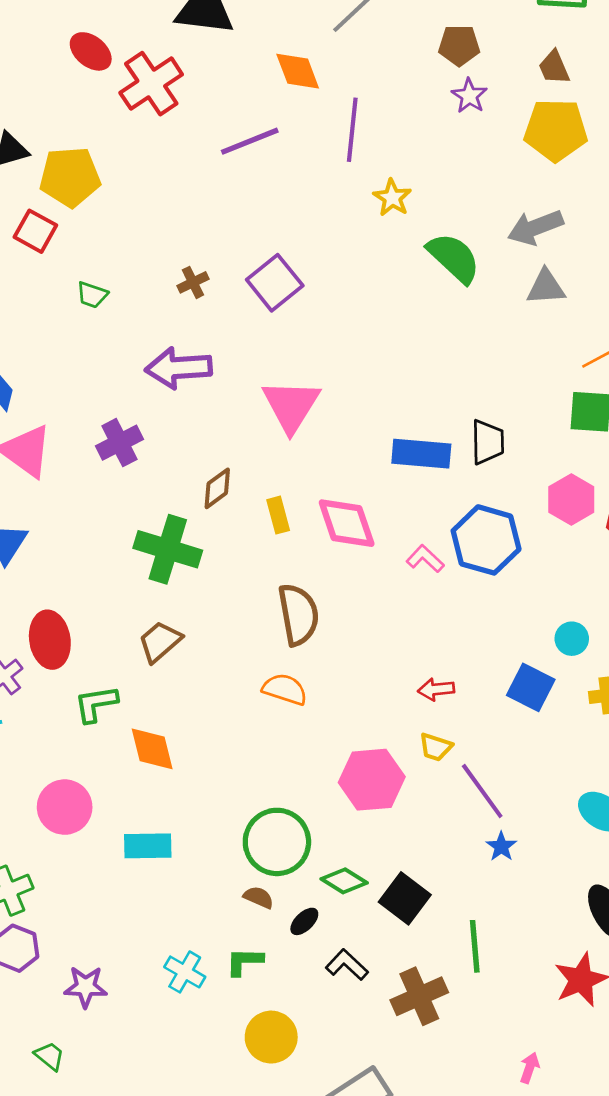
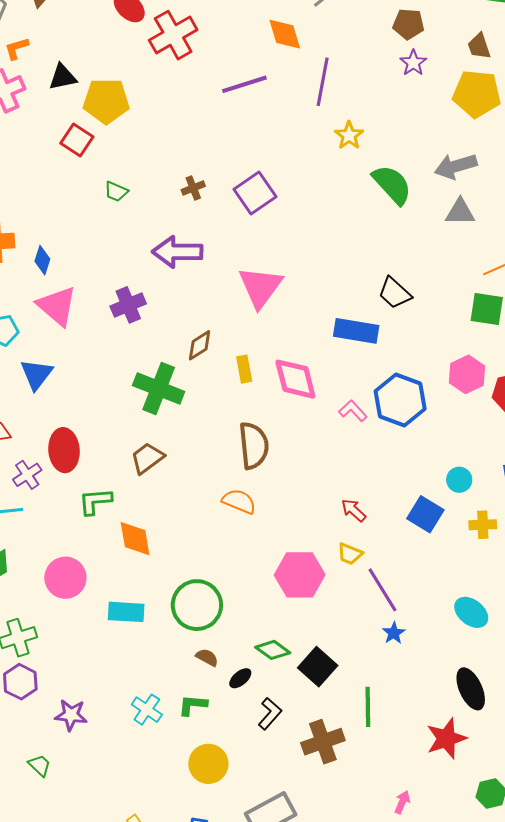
black trapezoid: (488, 442) -> (395, 293), moved, turned 129
red arrow: (436, 689) -> (354, 510), turned 44
green circle: (277, 842) -> (197, 605), moved
black L-shape: (347, 965) -> (270, 714), turned 84

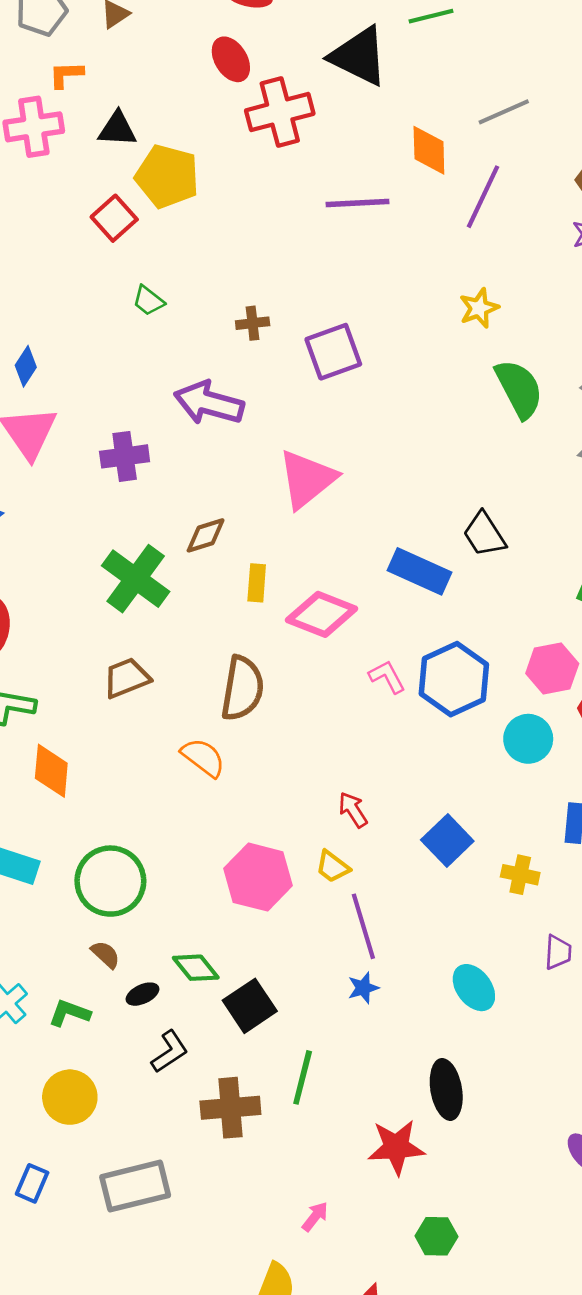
purple line: (323, 82) -> (483, 197), moved
pink diamond: (295, 379) -> (322, 614), turned -69
brown trapezoid: (147, 458) -> (127, 678), moved
cyan circle: (459, 480) -> (528, 739), moved, size x1.4

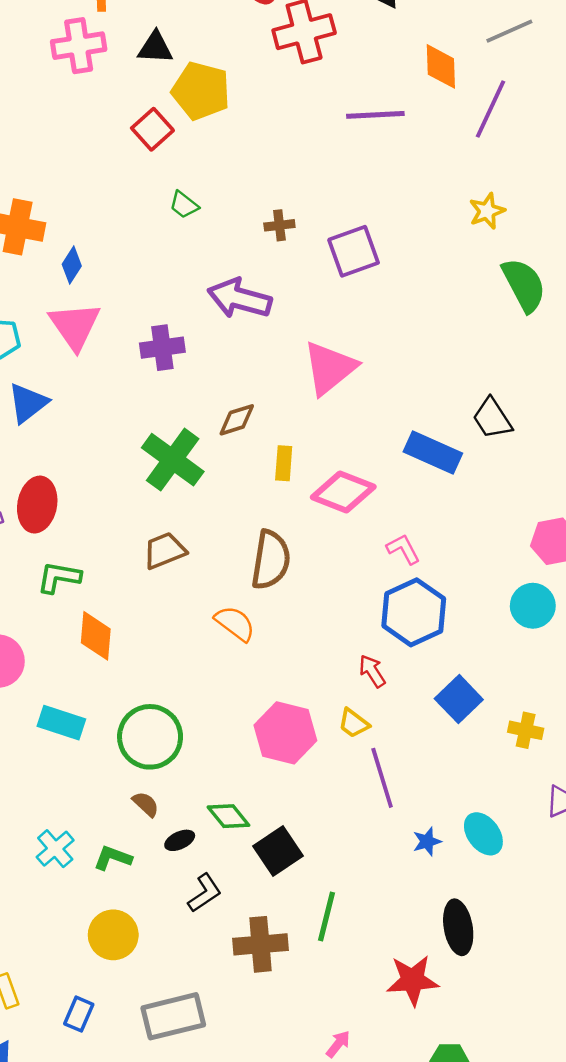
blue hexagon: (454, 679) -> (414, 612), moved
blue star: (363, 988) -> (427, 841), moved

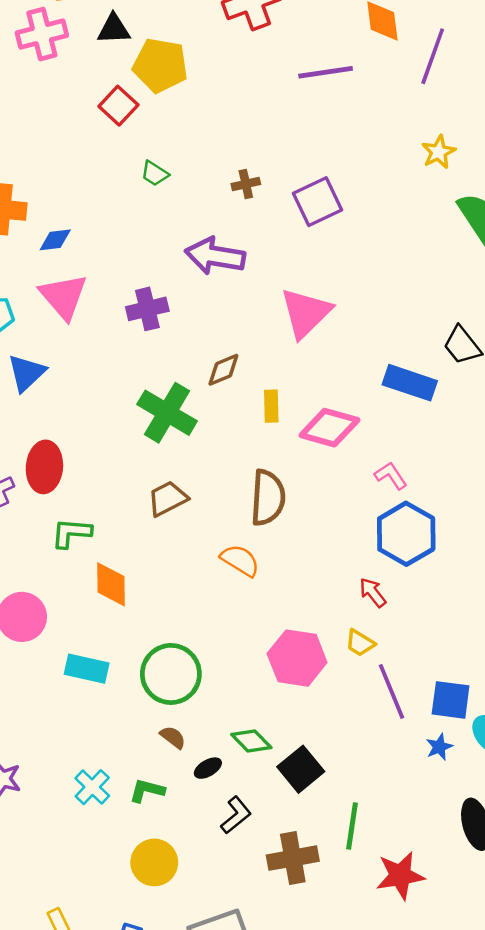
blue diamond: (72, 265) -> (55, 240), turned 56
blue square: (459, 699) -> (451, 700), moved, turned -33
red star: (412, 980) -> (400, 876), moved

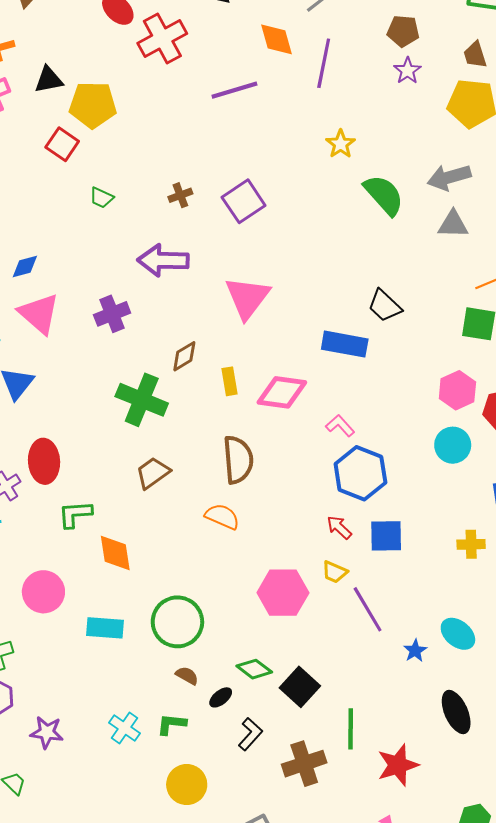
blue square: (451, 700) -> (386, 536), moved

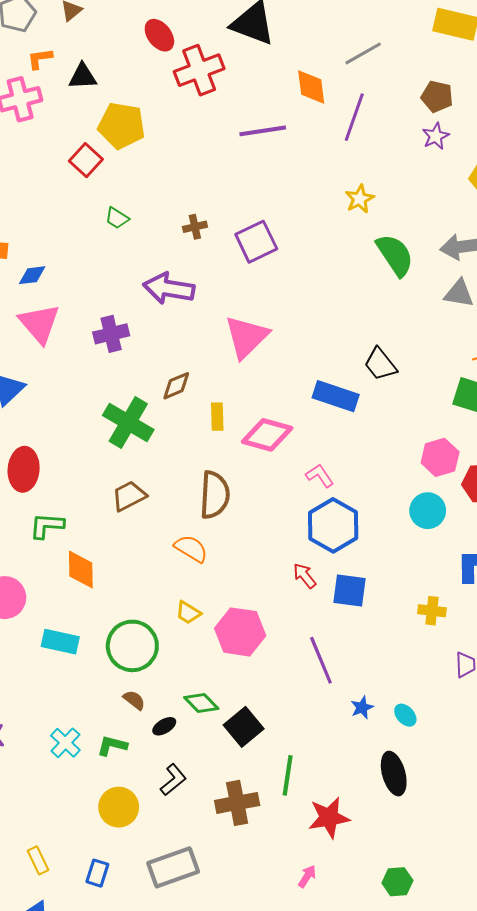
black triangle: (49, 80) -> (83, 76), moved
yellow trapezoid: (335, 572) -> (188, 613), moved
cyan ellipse: (458, 634) -> (405, 715), moved, size x0.7
black L-shape: (250, 734) -> (173, 780), moved

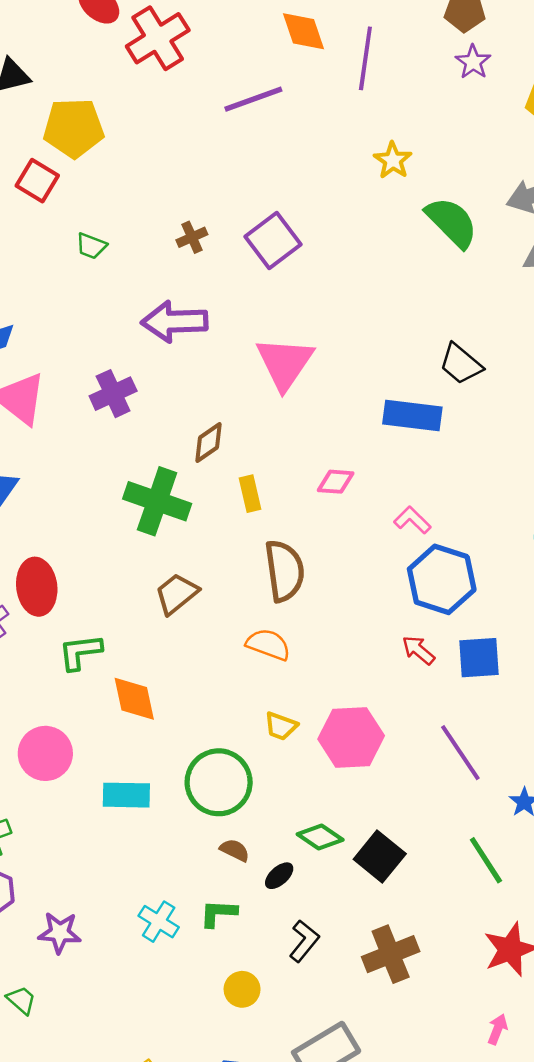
yellow rectangle: (217, 417) -> (250, 494), moved
pink diamond: (267, 435) -> (336, 482), size x0.6
green line: (288, 775) -> (486, 860), moved, turned -30
yellow circle: (119, 807) -> (242, 989), size x0.7

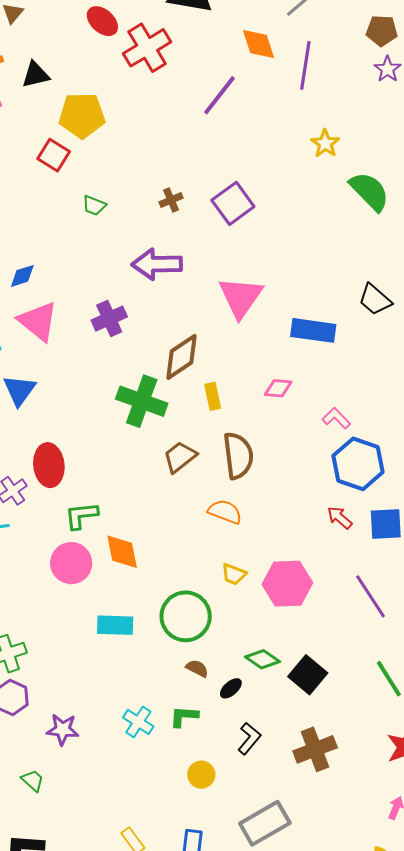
purple line: (253, 99) -> (219, 95), turned -33
blue rectangle: (412, 416) -> (313, 330), moved
brown diamond: (208, 443) -> (182, 357), size x1.5
brown trapezoid: (177, 594) -> (180, 457), moved
pink circle: (45, 753) -> (71, 563), moved

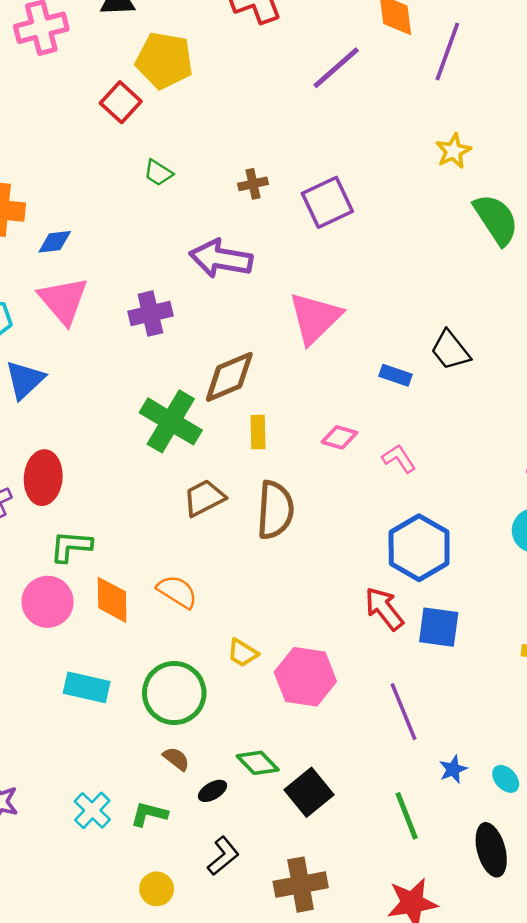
black trapezoid: (375, 300) -> (450, 350), moved
blue rectangle: (313, 330) -> (396, 375), size x0.6
pink L-shape: (336, 418) -> (399, 458), moved
orange semicircle: (225, 512) -> (177, 592), moved
red arrow: (340, 518) -> (384, 609), size x1.4

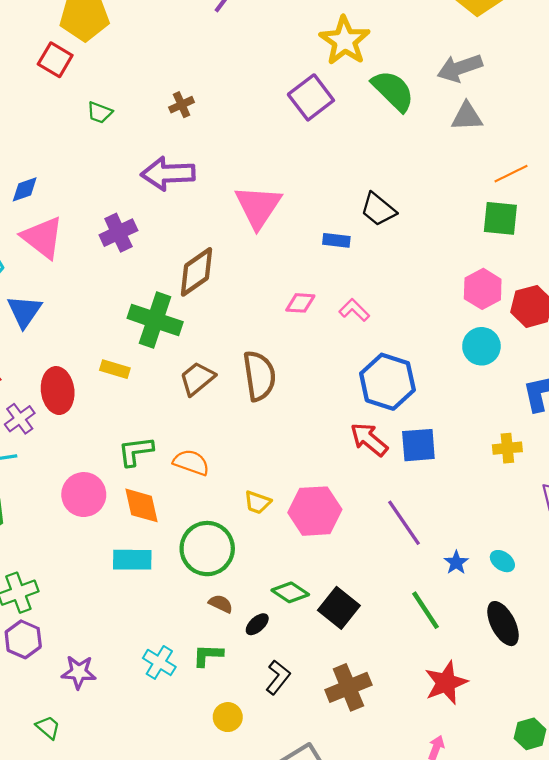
yellow star: (453, 151) -> (345, 41), size x1.6
purple square: (327, 202) -> (311, 97), moved
yellow rectangle: (258, 432) -> (115, 369), moved, turned -60
green L-shape: (71, 546) -> (136, 451), moved
orange diamond: (112, 600) -> (141, 505), moved

